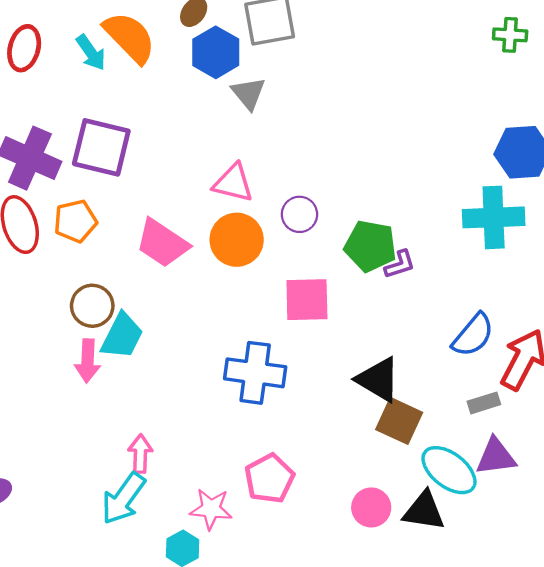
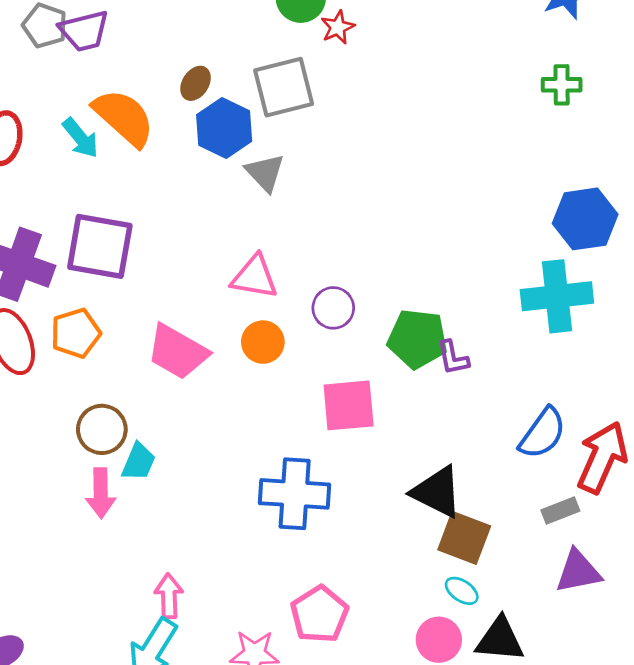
orange circle: (237, 240) -> (263, 342), size x0.7
purple L-shape: (400, 264) -> (453, 358), turned 100
cyan trapezoid: (122, 336) -> (139, 462), size x0.7
cyan ellipse: (449, 470) -> (462, 591), moved, size x0.5

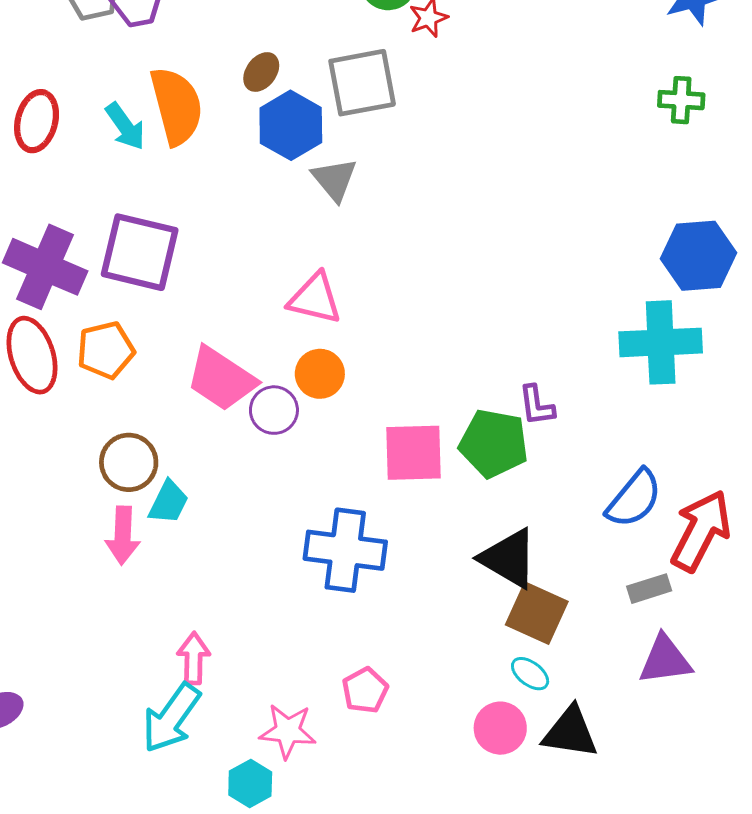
orange semicircle: (124, 117) -> (176, 106), turned 30
purple circle: (333, 308) -> (274, 410), moved
green pentagon: (417, 339) -> (494, 443), moved
pink pentagon: (319, 614) -> (365, 690), size x0.7

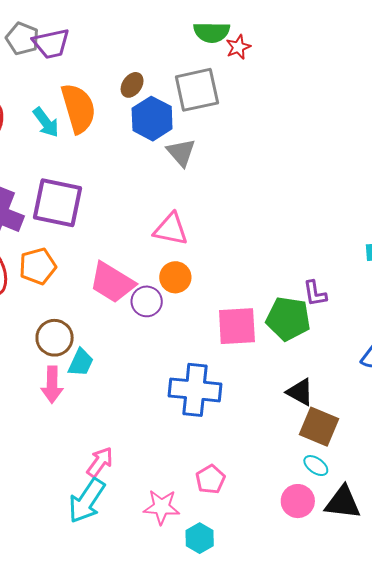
black triangle: (509, 558) -> (300, 392), size x0.7
pink arrow: (194, 658) -> (100, 462), turned 36
cyan hexagon: (250, 783) -> (200, 538), moved

